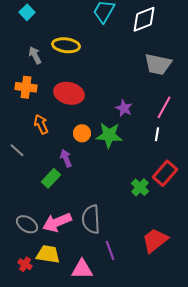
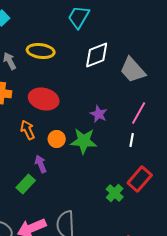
white diamond: (144, 19) -> (97, 55), moved
gray trapezoid: (158, 64) -> (133, 70), turned 36
orange arrow: (41, 124) -> (28, 130), moved

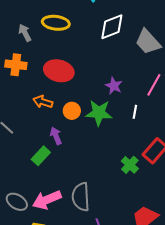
orange arrow: (28, 130) -> (43, 102), turned -48
white line: (132, 140) -> (135, 112), moved

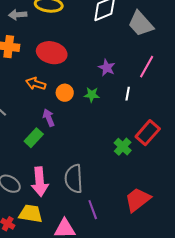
gray arrow: (25, 33) -> (18, 15), turned -66
green star: (99, 113) -> (92, 95), size x0.6
pink arrow: (47, 200) -> (40, 182), turned -72

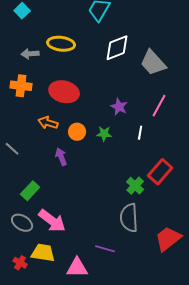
green rectangle: (34, 138) -> (30, 191), moved
gray semicircle: (74, 179) -> (129, 218), moved
pink arrow: (40, 182) -> (52, 221), turned -48
red trapezoid: (138, 200) -> (168, 239), moved
purple line: (93, 210) -> (105, 249), turned -54

